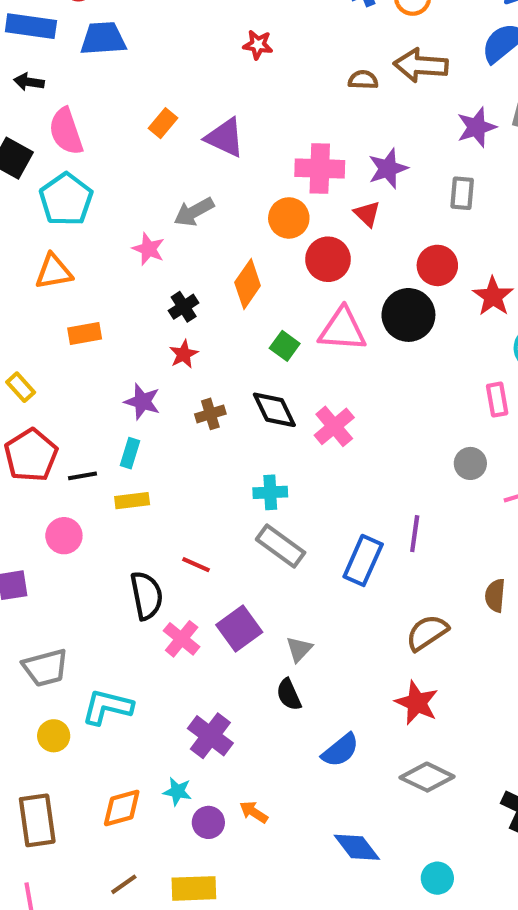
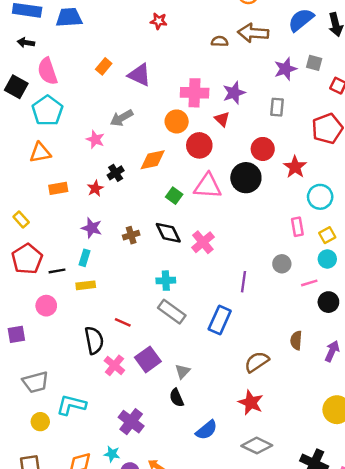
orange diamond: (248, 284) -> (153, 160), turned 44
red star: (184, 354) -> (95, 188), moved
purple line: (415, 534) -> (244, 282), moved

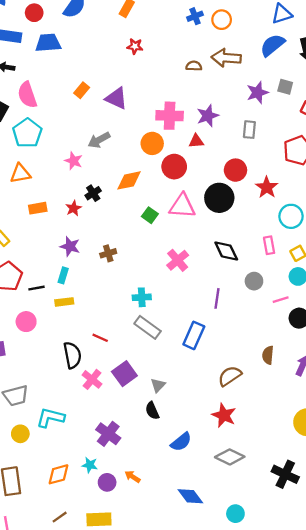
red triangle: (222, 119) -> (196, 141), turned -49
black diamond: (168, 233) -> (226, 251), moved

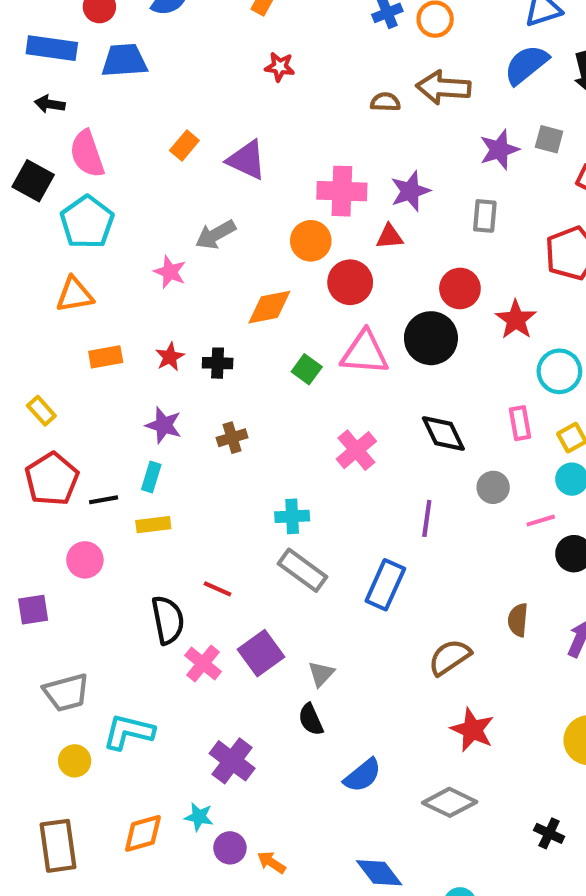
black cross: (93, 193) -> (218, 363), moved, turned 35
red star: (224, 415) -> (472, 730), moved
black cross: (285, 474) -> (549, 833), size x0.6
orange arrow: (133, 477) -> (271, 862), moved

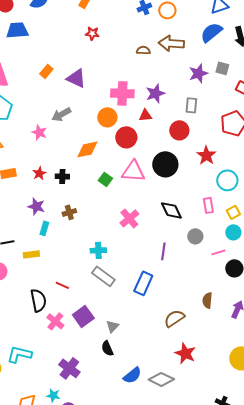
red circle: (460, 288) -> (179, 130), moved
cyan rectangle: (151, 477) -> (44, 228), moved
gray diamond: (450, 802) -> (161, 379), moved

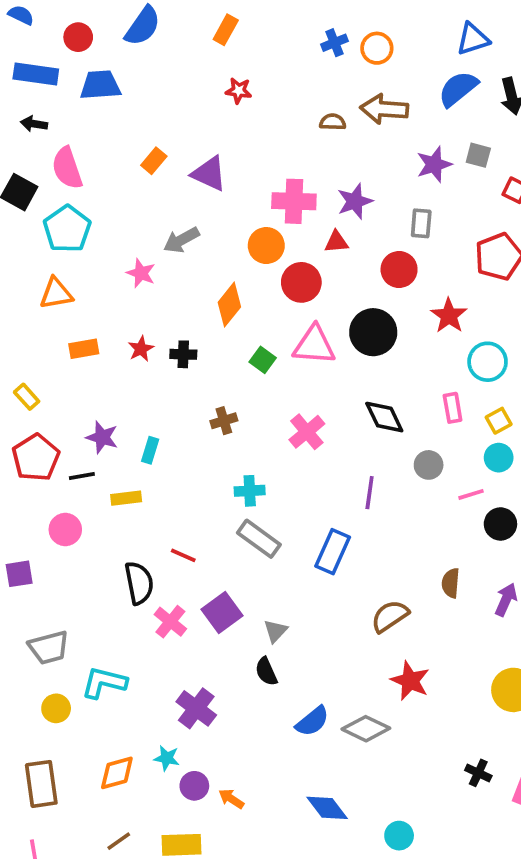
orange diamond: (87, 149) -> (229, 305), turned -40
purple star: (36, 206) -> (102, 437), moved
brown cross: (69, 212) -> (224, 421), moved

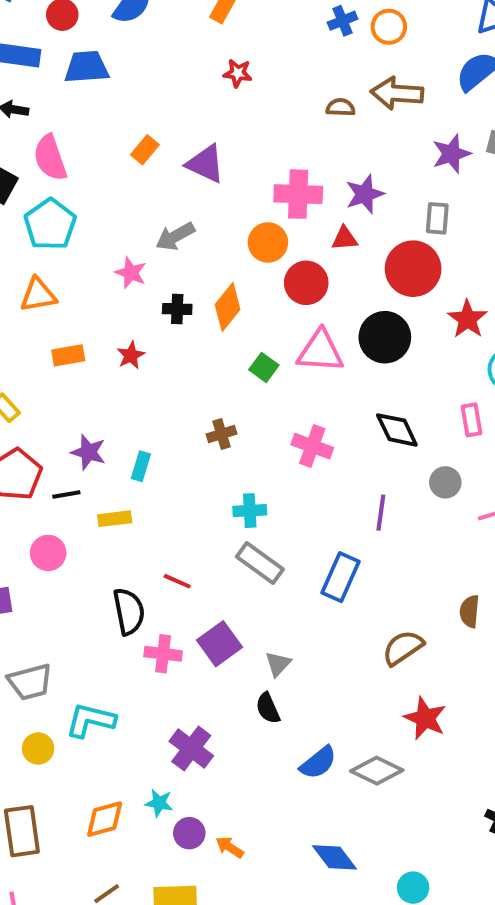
red circle: (399, 269) -> (413, 269), size x1.4
black cross: (183, 354) -> (177, 309), moved
pink cross: (307, 432) -> (312, 446), turned -30
pink cross: (170, 622) -> (163, 654), turned -32

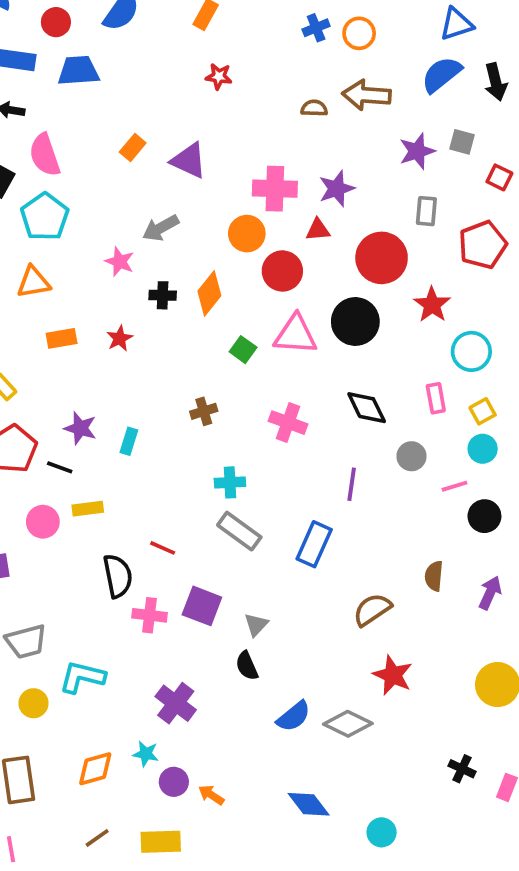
gray rectangle: (437, 218) -> (426, 211), moved
black line: (66, 494) -> (60, 467), turned 30
yellow rectangle: (115, 519) -> (88, 509), moved
purple square: (220, 644) -> (202, 606), turned -33

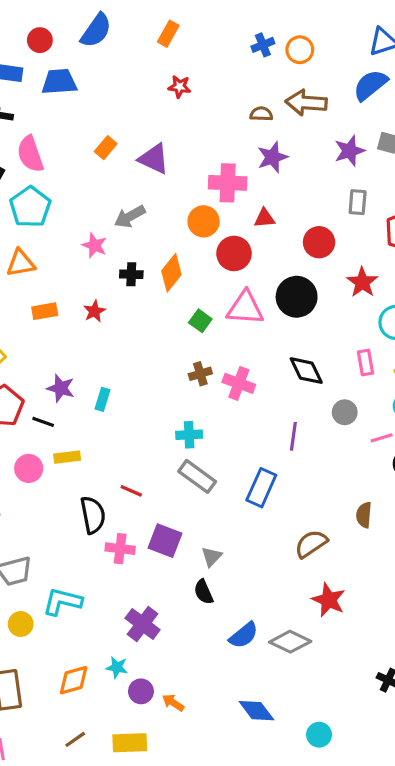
purple star: (337, 189) -> (273, 157), moved
red circle: (382, 258) -> (319, 242), size x0.7
brown cross: (204, 411) -> (200, 374), moved

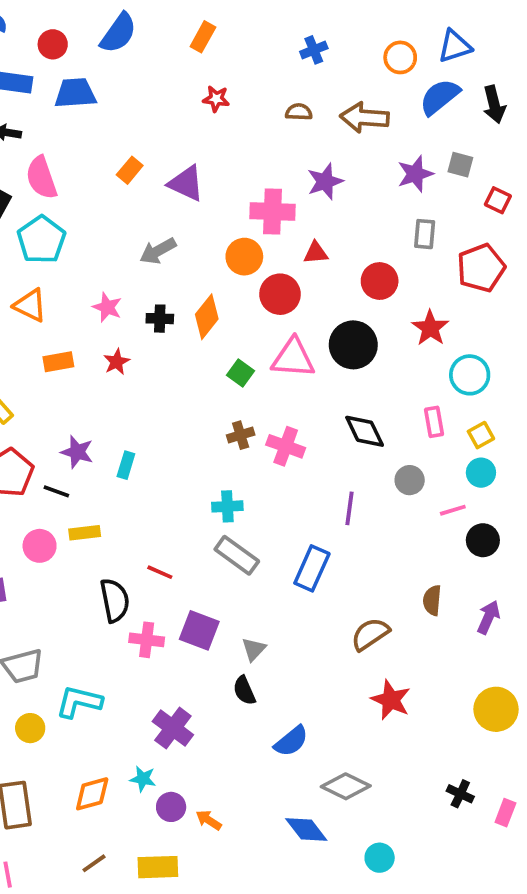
orange circle: (300, 50) -> (400, 57), moved
brown semicircle: (261, 114) -> (299, 112), moved
pink star: (94, 245) -> (107, 307), moved
orange triangle: (21, 263) -> (30, 305), turned 36
gray diamond: (290, 642) -> (346, 786), moved

